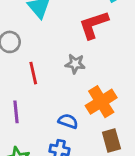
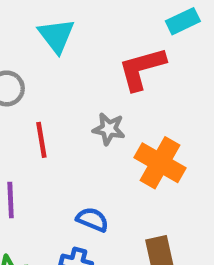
orange cross: (101, 102) -> (160, 163), moved, turned -32

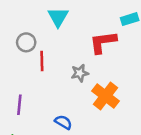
gray star: (109, 129) -> (80, 73), turned -30
red line: (41, 140) -> (42, 61), moved

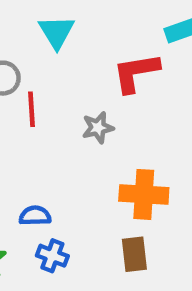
orange cross: (106, 96) -> (144, 194), moved, turned -32
blue semicircle: (63, 122) -> (35, 216), moved, turned -30

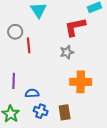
gray star: (98, 128) -> (67, 52), moved
brown rectangle: (134, 254) -> (65, 112), moved

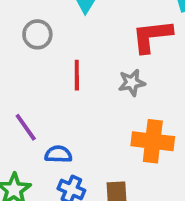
red line: (29, 45) -> (77, 75), moved
purple line: (14, 81) -> (26, 127), turned -42

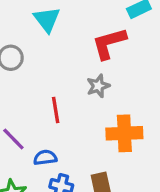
red line: (77, 75) -> (56, 110), moved

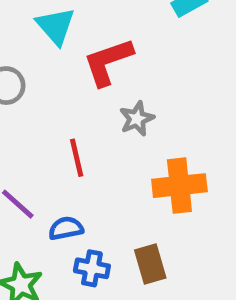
red L-shape: (109, 43) -> (108, 62), moved

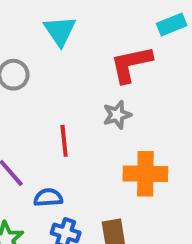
red L-shape: (108, 62) -> (131, 64), moved

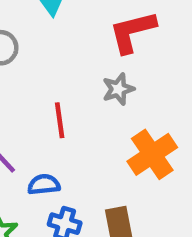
orange cross: (145, 174) -> (152, 154), turned -33

